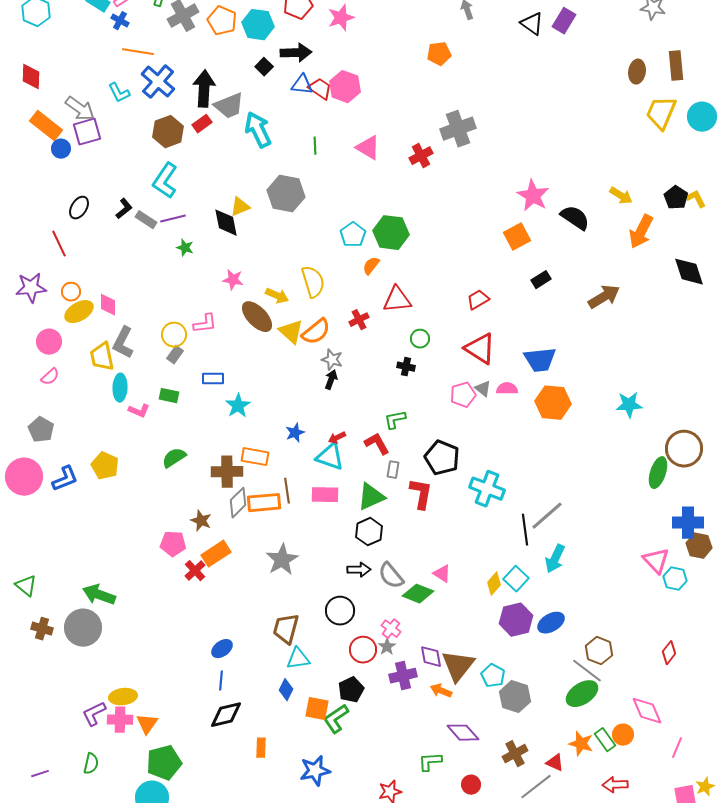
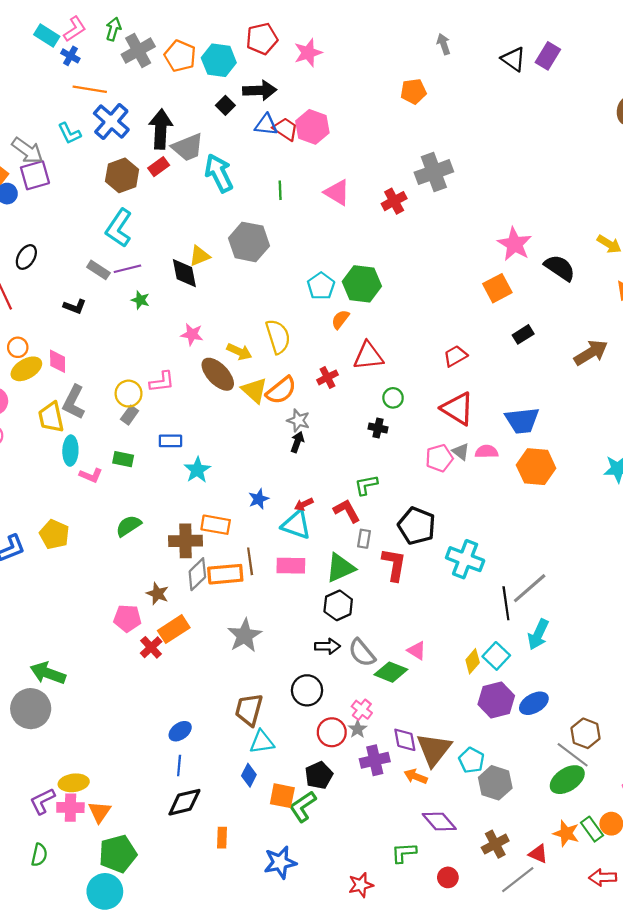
black L-shape: (124, 209) -> (75, 306), moved, turned 60

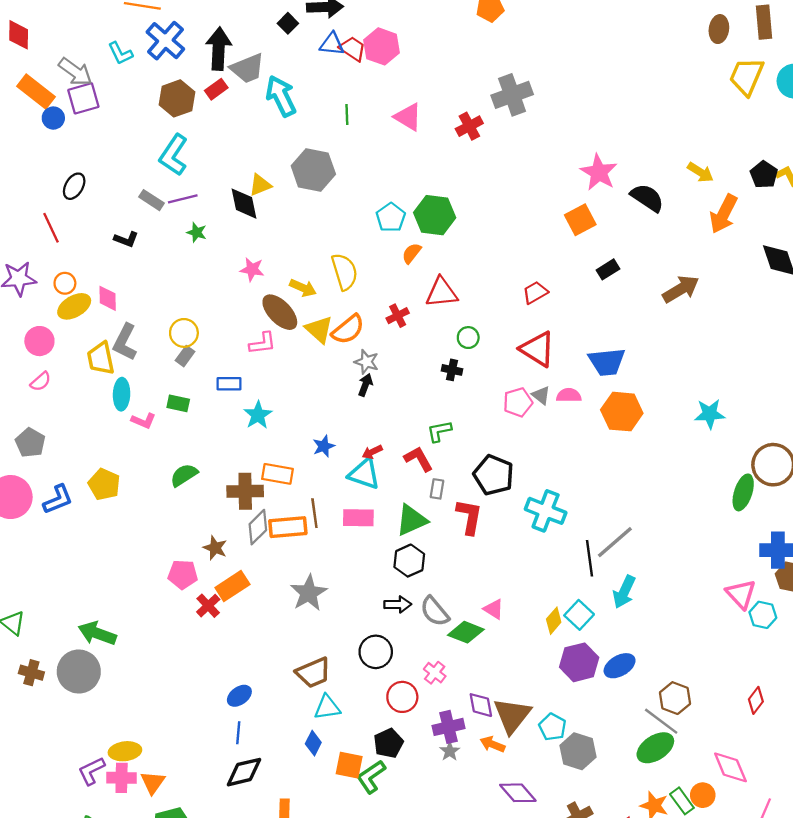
pink L-shape: (162, 382) -> (262, 343), moved
brown trapezoid: (249, 710) -> (313, 673), turned -128
gray star: (358, 729) -> (450, 751), moved

